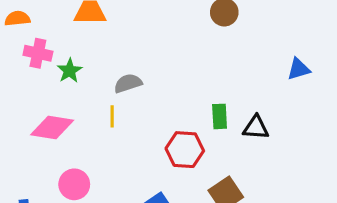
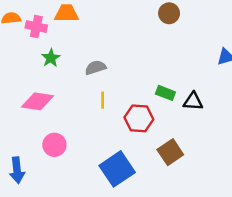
pink cross: (38, 53) -> (36, 27), moved
yellow line: (112, 116) -> (103, 100), moved
green rectangle: (220, 116) -> (165, 93), turned -66

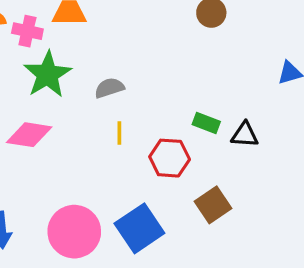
green star: (51, 58) -> (48, 75), size x1.8
pink circle: (54, 145) -> (74, 232), moved, size x1.6

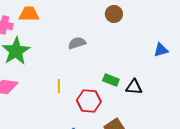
gray semicircle: (109, 88) -> (77, 43), moved

